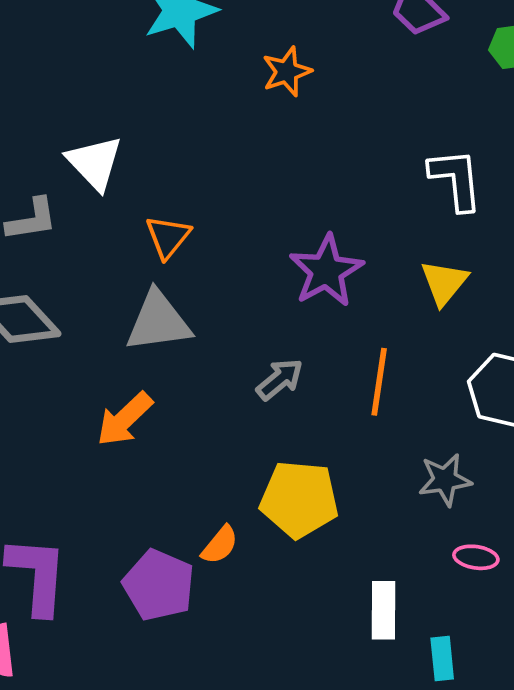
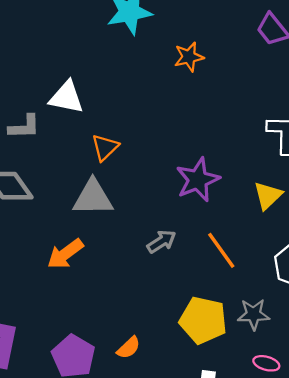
white triangle: (95, 163) -> (66, 97), turned -42
orange line: (379, 382) -> (221, 250), turned -51
yellow pentagon: (299, 499) -> (203, 320), moved
orange semicircle: (220, 545) -> (129, 348), moved

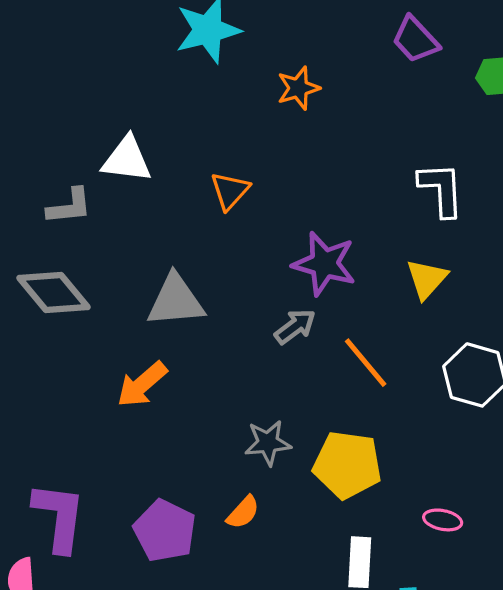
orange triangle: (105, 147) -> (230, 191), moved
purple star: (198, 180) -> (324, 264), turned -30
gray arrow: (162, 242) -> (295, 327), moved
gray star: (254, 314) -> (268, 443), moved

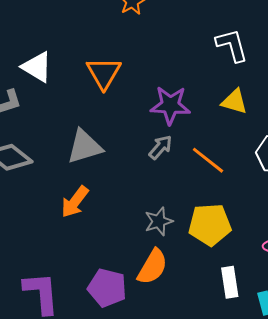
white triangle: (127, 159) -> (37, 67), turned 36
orange triangle: (230, 191) -> (104, 73), size x1.4
yellow triangle: (427, 279) -> (234, 101), turned -44
orange semicircle: (243, 512) -> (153, 267), size x1.6

